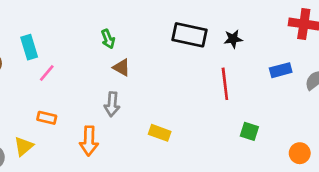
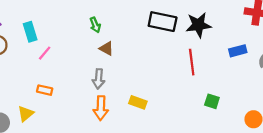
black star: (233, 39) -> (198, 25), size x1.6
orange arrow: (89, 141) -> (101, 108), moved

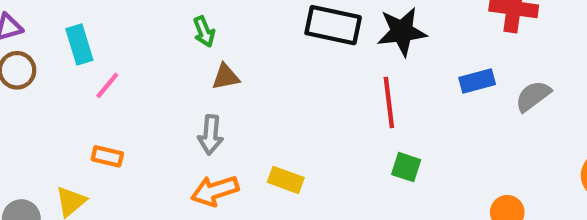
brown triangle: (106, 49) -> (226, 77), turned -40
green square: (212, 101) -> (406, 167), moved
orange arrow: (101, 108) -> (215, 191), turned 70

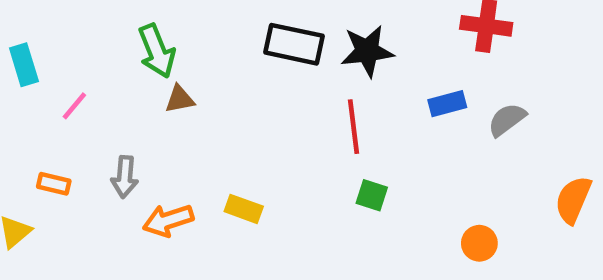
green arrow: (204, 32) -> (157, 51), size x1.6
pink line: (107, 85) -> (74, 106), moved
gray arrow: (211, 135) -> (125, 177), moved

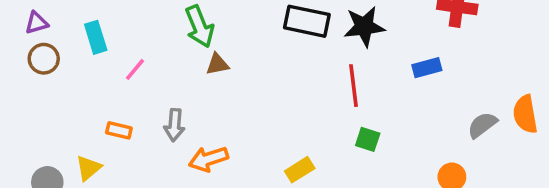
gray semicircle: (507, 120) -> (482, 125), moved
orange semicircle: (573, 200) -> (525, 114), moved, turned -33
yellow rectangle: (244, 209) -> (300, 170), moved, turned -52

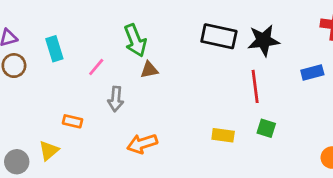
pink line: (135, 69) -> (96, 67), moved
gray arrow: (174, 125) -> (116, 99), moved
yellow rectangle: (300, 170) -> (223, 135), moved, turned 40

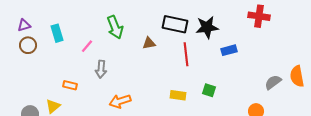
brown triangle: (149, 70) -> (149, 43), moved
blue rectangle: (312, 73) -> (229, 50), moved
red line: (255, 86) -> (186, 54), moved

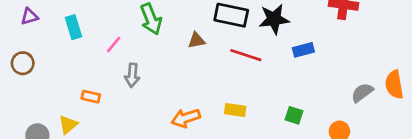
brown circle: (28, 45) -> (23, 63), moved
red line: (186, 54) -> (246, 55), turned -65
green square: (209, 90) -> (294, 115), moved
orange arrow: (120, 101) -> (186, 118), moved

